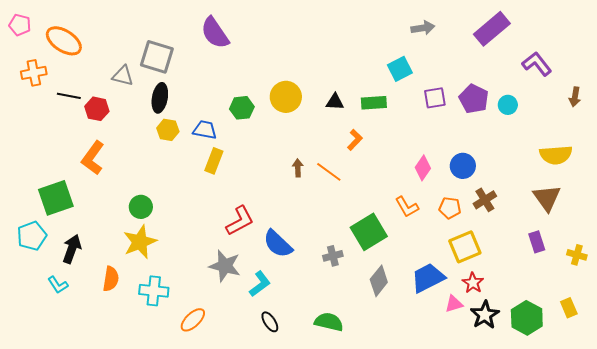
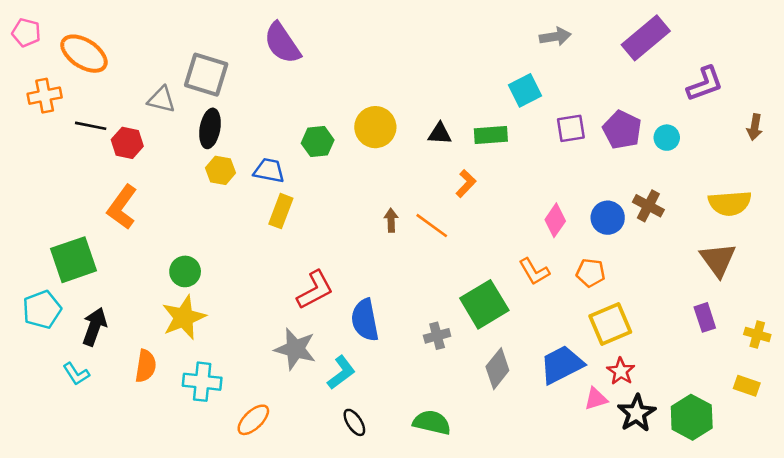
purple L-shape: (537, 64) -> (705, 84), turned 108
brown cross: (485, 200) -> (648, 206), moved, turned -30
blue semicircle: (278, 244) -> (365, 320), turned 36
yellow rectangle: (569, 308) -> (747, 386), moved, turned -48

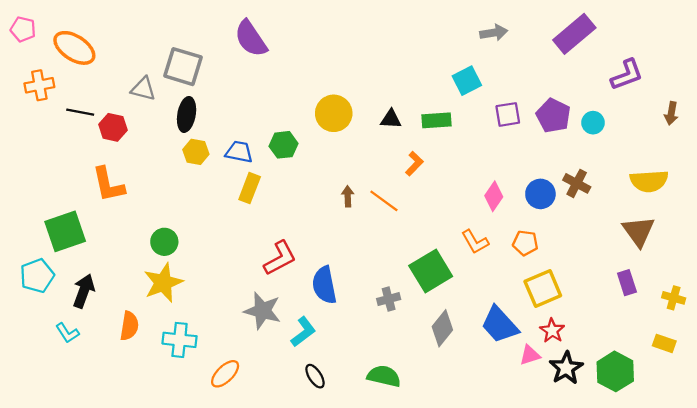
green hexagon: (318, 142) -> (283, 145), moved
orange L-shape: (122, 207) -> (108, 185), turned -48
blue trapezoid: (562, 365) -> (500, 325), turned -105

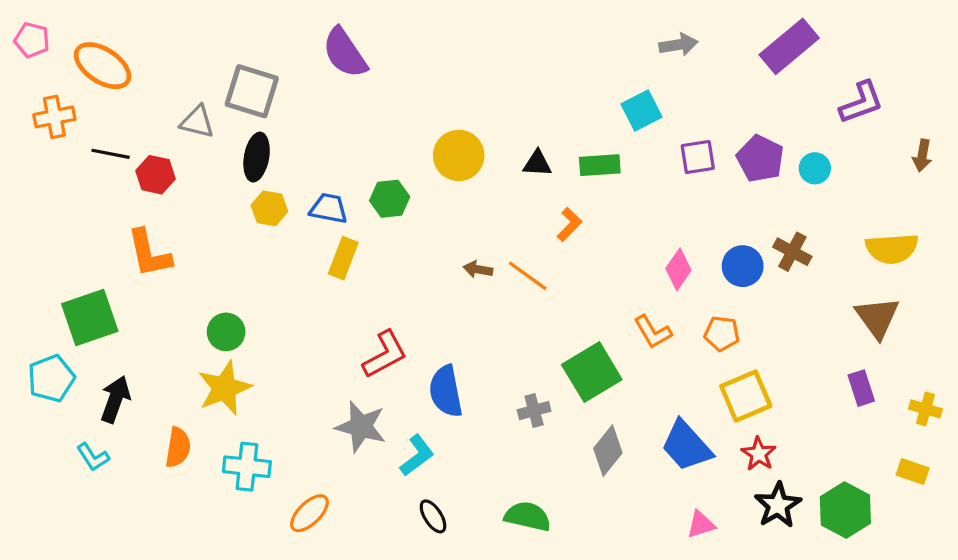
brown arrow: (348, 196) -> (478, 269), turned -78
pink triangle: (530, 355) -> (701, 524), moved

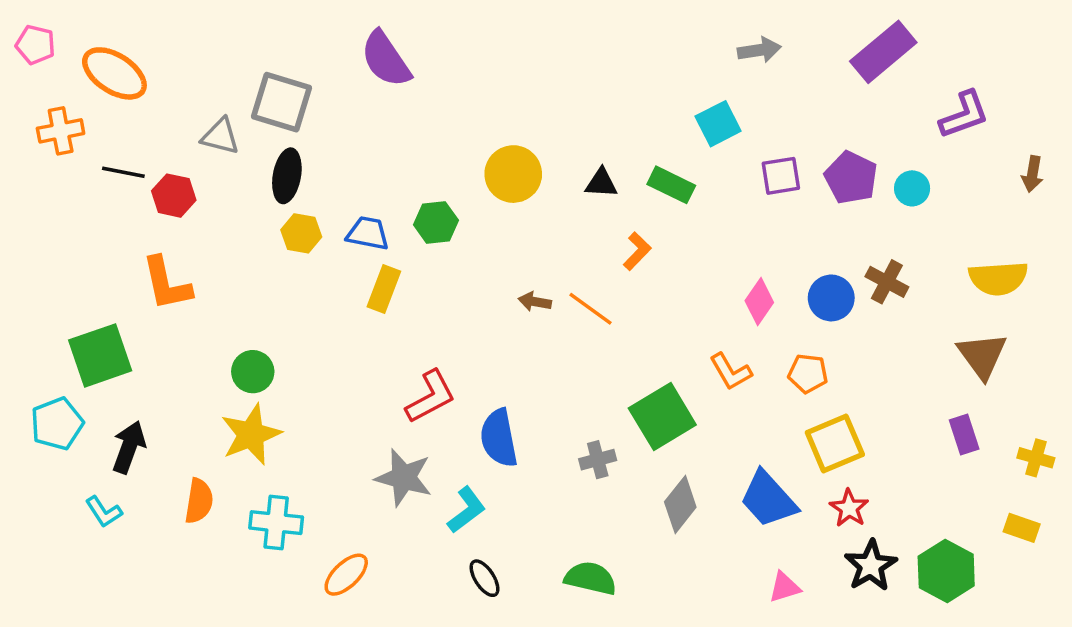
green rectangle: (600, 165) -> (671, 185), turned 30

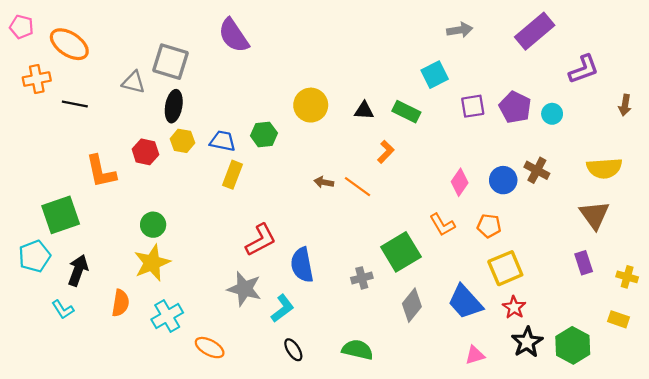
red hexagon: (174, 196) -> (145, 152), moved
cyan cross: (276, 523) -> (167, 316), turned -36
orange ellipse: (346, 575) -> (210, 348), turned 72

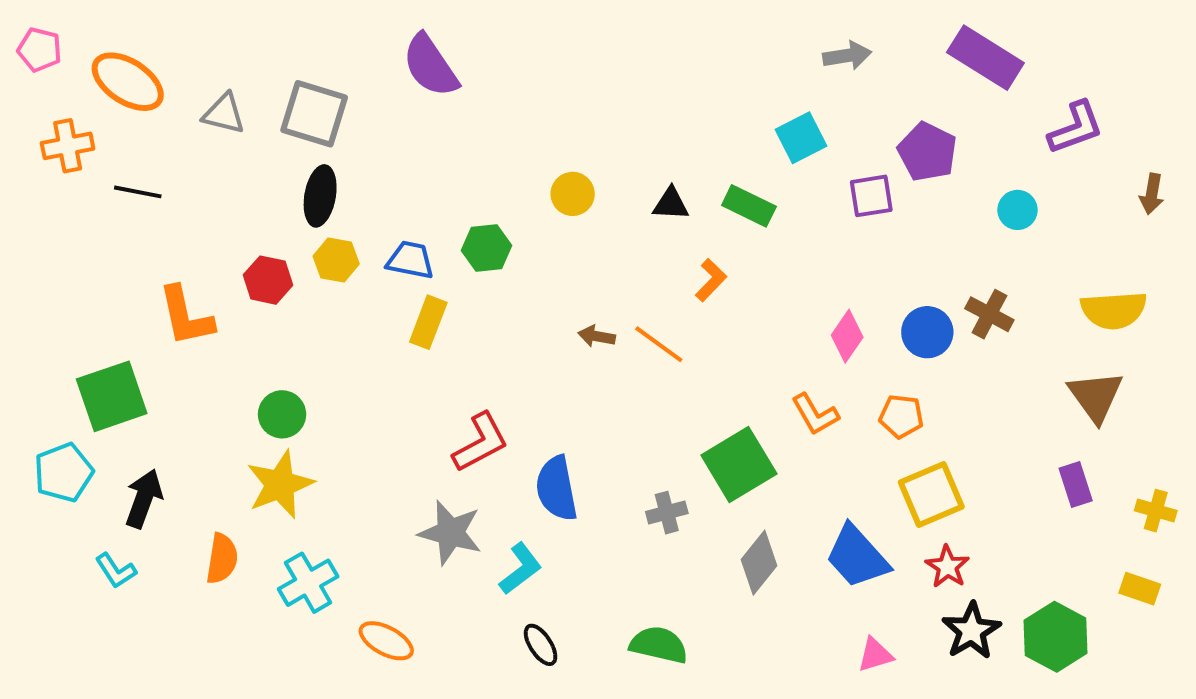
purple rectangle: (535, 31) -> (985, 58), turned 72
gray triangle: (133, 82) -> (224, 114), moved
yellow circle: (311, 105) -> (573, 194), size x0.7
purple pentagon: (515, 107) -> (927, 152), moved

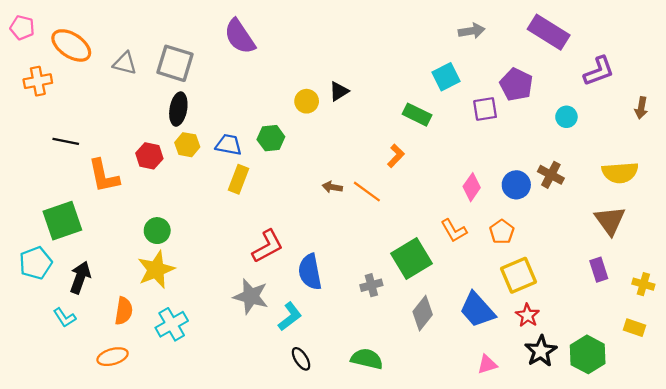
black line: (138, 192) -> (66, 141), moved
yellow circle: (573, 194) -> (307, 101), moved
black triangle: (671, 204) -> (339, 91), moved, turned -35
orange pentagon: (901, 416) -> (502, 232), turned 30
orange ellipse: (386, 641) -> (113, 357), moved, turned -44

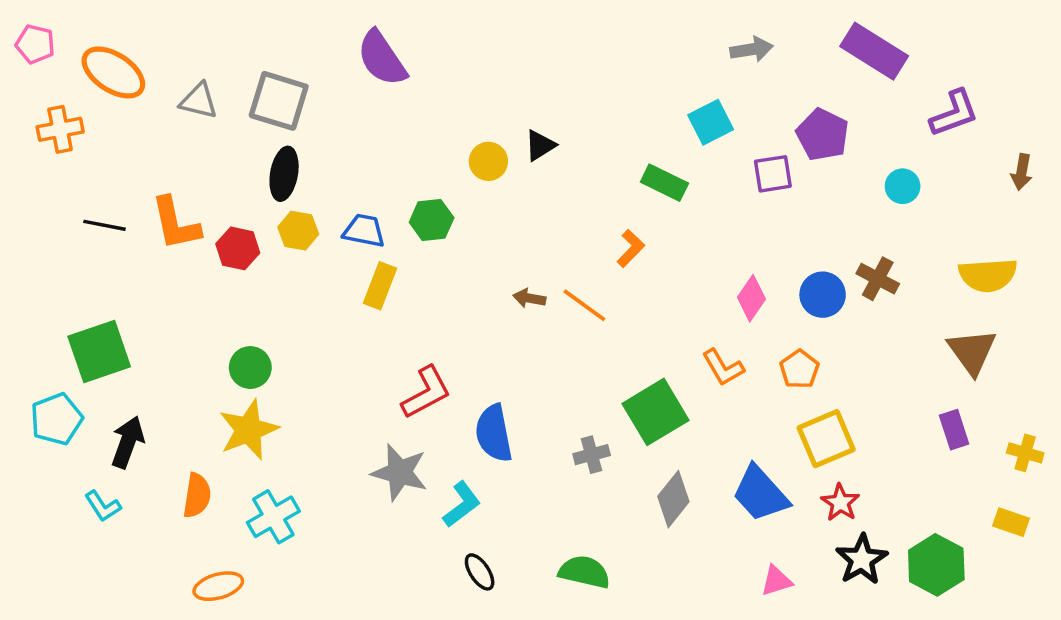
orange L-shape: (104, 176) -> (176, 224), moved
orange ellipse: (113, 357) -> (218, 586), moved

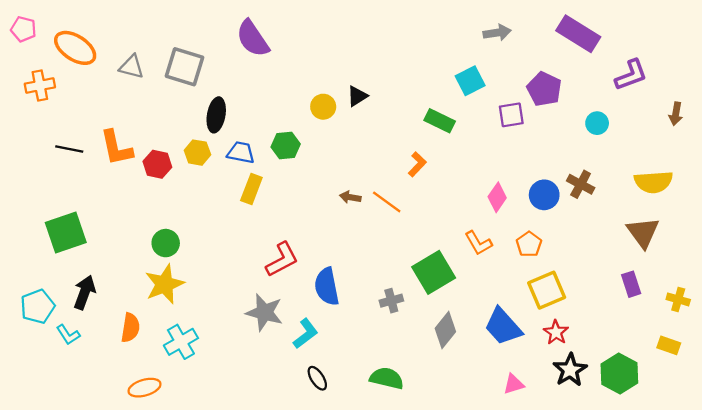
black ellipse: (284, 174) -> (216, 115), moved
cyan pentagon: (57, 419) -> (38, 307), moved

